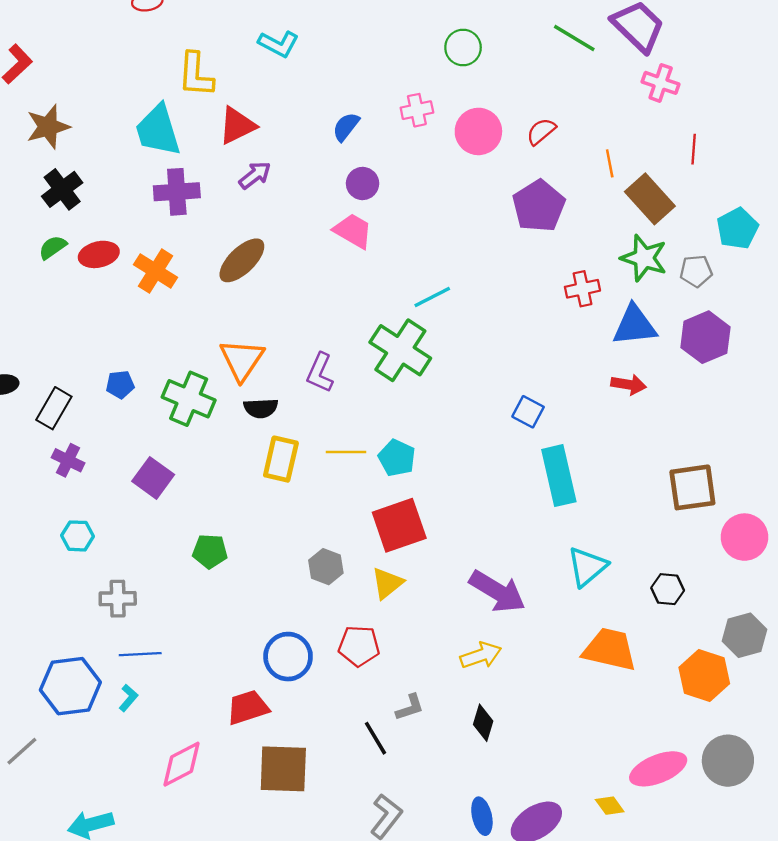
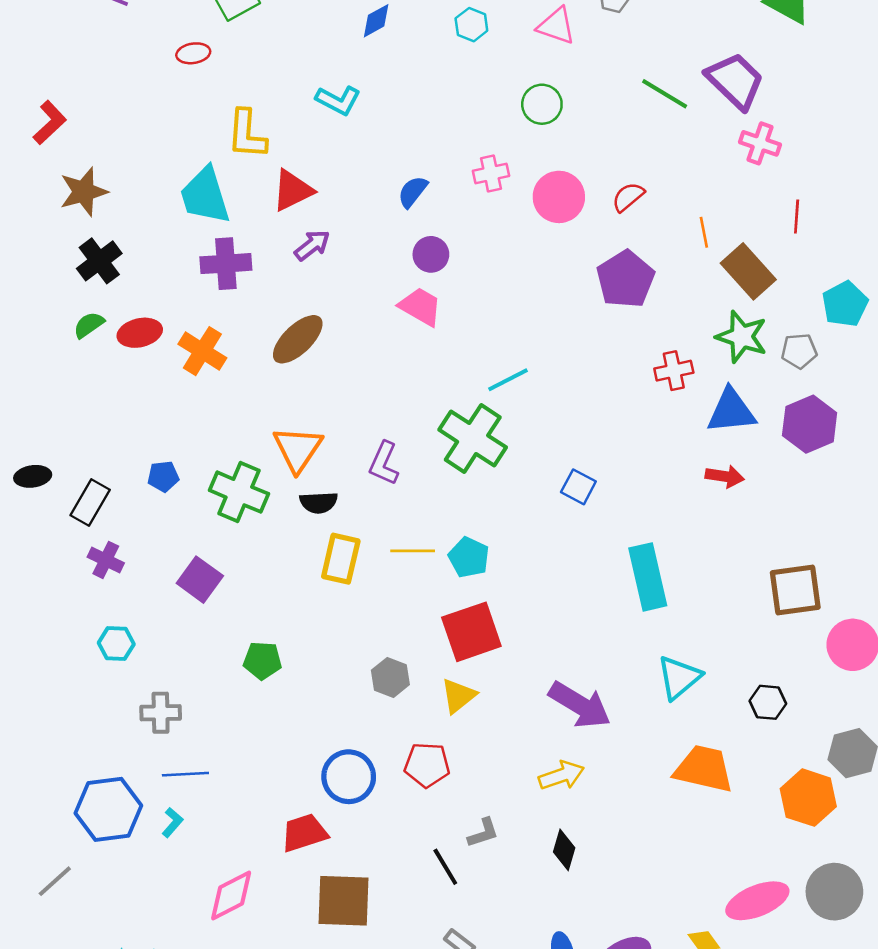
blue square: (528, 412) -> (578, 487), moved

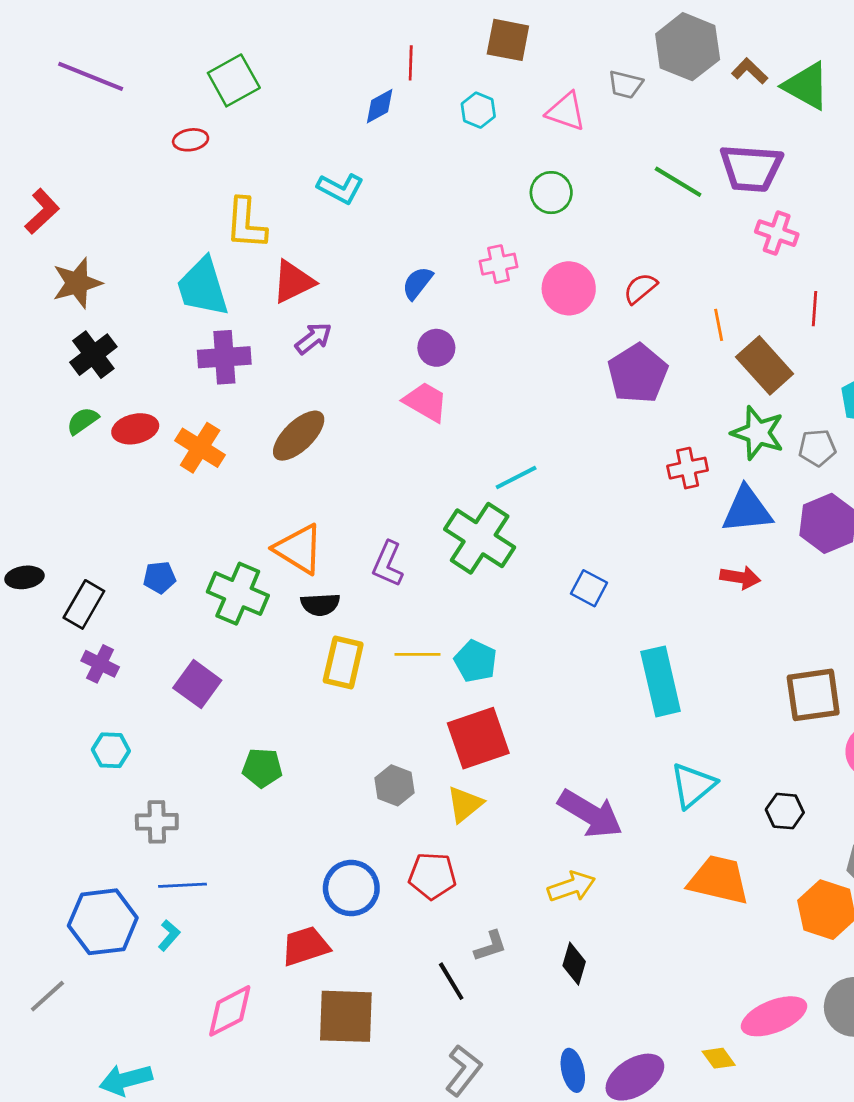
purple trapezoid: (735, 81) -> (751, 168), turned 140
orange triangle: (298, 449) -> (299, 549), turned -32

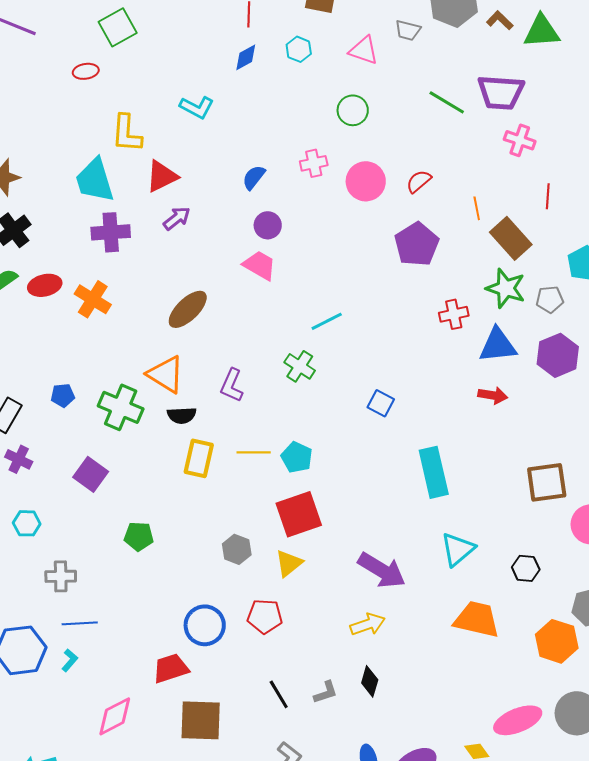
green triangle: (806, 86) -> (542, 31), turned -33
blue diamond: (380, 106) -> (246, 57), moved
brown ellipse: (299, 436) -> (188, 309), moved
green cross: (480, 538) -> (300, 366), size x0.6
gray L-shape: (490, 946) -> (326, 692), moved

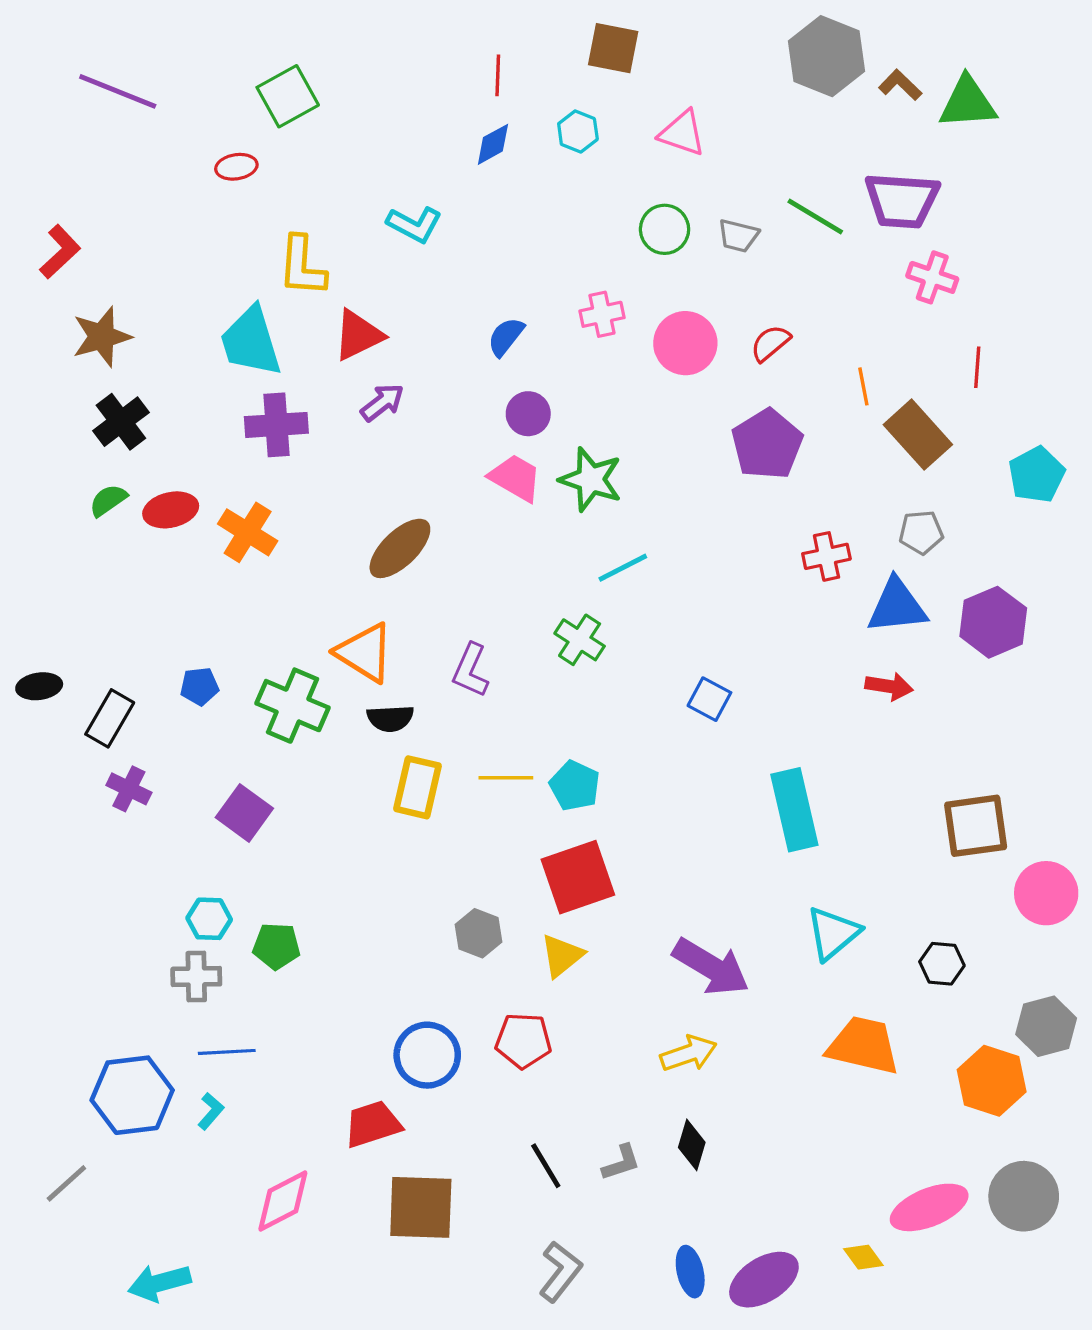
gray trapezoid: (408, 30) -> (738, 236), moved
green star: (506, 288) -> (591, 479), moved
gray pentagon: (550, 299) -> (921, 532), moved
cyan hexagon: (27, 523) -> (209, 919), moved
green pentagon: (139, 536) -> (276, 946), moved

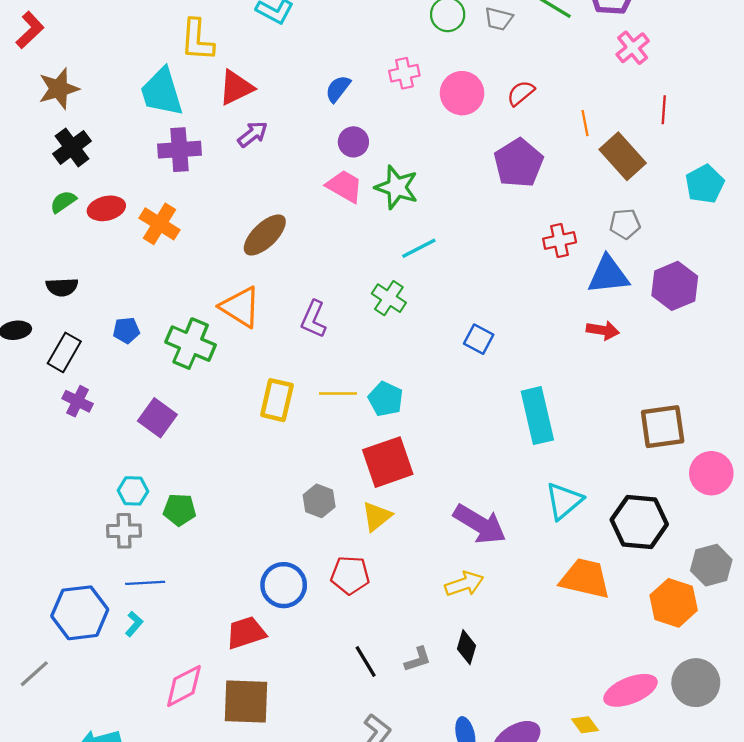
pink cross: (932, 277) -> (633, 48), turned 32
black semicircle: (390, 718) -> (62, 287), moved
black hexagon: (942, 964) -> (639, 522), size x1.8
brown square: (421, 1207) -> (246, 701), moved

